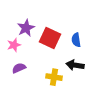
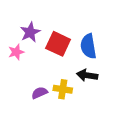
blue semicircle: (76, 40) -> (88, 46), size x1.5
purple semicircle: (19, 68) -> (39, 93), moved

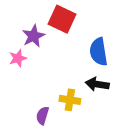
red square: (58, 44) -> (62, 19), moved
purple semicircle: (39, 93) -> (43, 115), moved, turned -49

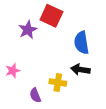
pink star: (18, 58) -> (13, 71), moved
purple semicircle: (43, 115) -> (35, 95), turned -40

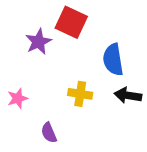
black arrow: (80, 70) -> (128, 95), moved
yellow cross: (58, 82) -> (80, 94), moved

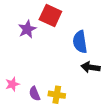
yellow cross: (80, 94) -> (57, 95), moved
pink star: (18, 98) -> (12, 84), moved

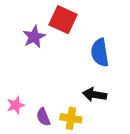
black arrow: (91, 67) -> (95, 95), moved

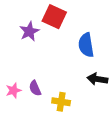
black arrow: (95, 95) -> (97, 79), moved
purple semicircle: (43, 117) -> (35, 88), moved

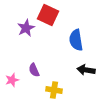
purple semicircle: (35, 88) -> (34, 70), moved

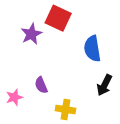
black arrow: (86, 70) -> (104, 85), turned -72

